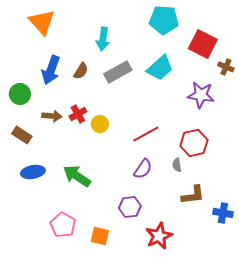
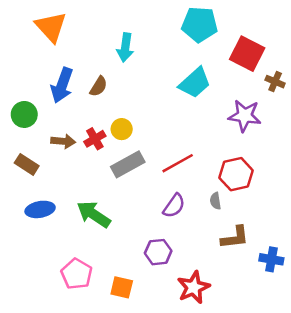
gray rectangle: (118, 72) -> (128, 164), moved
yellow circle: (100, 124) -> (122, 129), moved

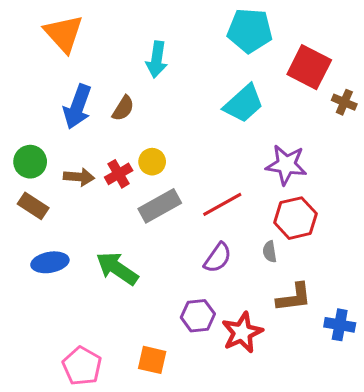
green circle: (24, 114) -> (30, 162), moved
purple star: (245, 116) -> (286, 165), moved
pink pentagon: (77, 274) -> (82, 366), moved
red star: (193, 287) -> (242, 332), moved

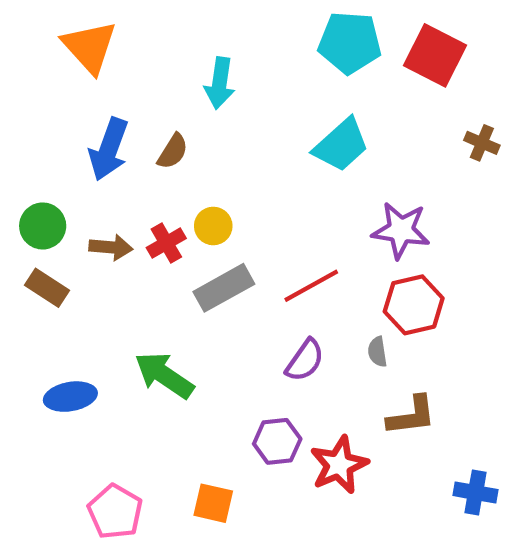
red square: (309, 67) -> (435, 55), moved
blue ellipse: (50, 262) -> (70, 397), moved
blue cross: (340, 325) -> (475, 493), moved

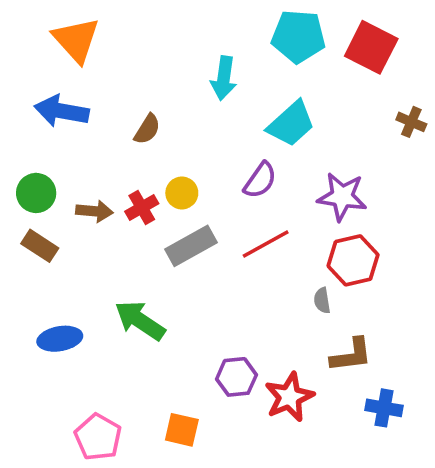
cyan arrow: (220, 83) -> (224, 78), moved
blue arrow: (109, 149) -> (62, 111), moved, turned 80
purple semicircle: (305, 360) -> (260, 180), moved
blue cross: (475, 493) -> (384, 408), moved

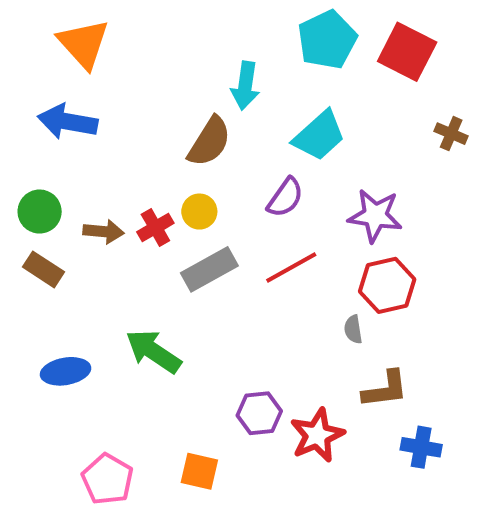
cyan pentagon: (298, 36) -> (327, 40), turned -30
brown semicircle: (147, 129) -> (209, 142), moved, size x1.5

